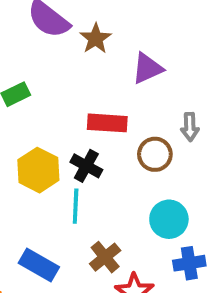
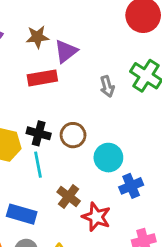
brown star: (96, 38) -> (37, 37), moved, turned -30
red rectangle: (107, 123) -> (42, 78), moved
brown circle: (155, 154) -> (73, 135), moved

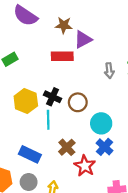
blue cross: (131, 186) -> (104, 147), moved, turned -35

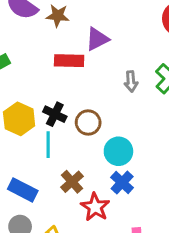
brown star: (64, 25) -> (58, 16), moved

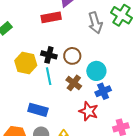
gray arrow: (131, 81) -> (95, 23), size x1.5
brown cross: (72, 182) -> (74, 83), moved
blue cross: (122, 183) -> (103, 91), turned 35

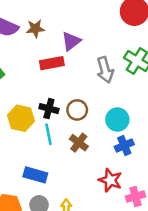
cyan circle: (96, 71) -> (117, 120), moved
blue cross: (103, 91) -> (124, 145), moved
red star: (89, 111) -> (110, 180), moved

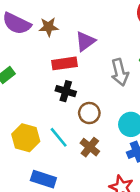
black cross: (49, 109) -> (66, 91), moved
yellow hexagon: (21, 118) -> (26, 138), moved
cyan line: (48, 134) -> (59, 137), turned -30

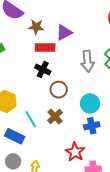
brown star: (49, 27) -> (36, 27), moved
cyan line: (59, 137) -> (31, 119), moved

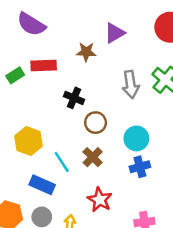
brown star: (36, 27) -> (86, 52), moved
purple triangle: (64, 33) -> (115, 33), moved
red rectangle: (45, 47) -> (44, 65), moved
red star: (75, 152) -> (100, 200), moved

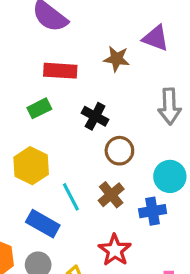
purple triangle: (115, 33) -> (156, 38), turned 45
green rectangle: (15, 75) -> (39, 108), moved
blue cross: (140, 167) -> (153, 211), moved

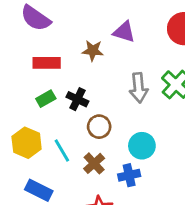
green rectangle: (39, 108) -> (46, 99), moved
cyan line: (71, 197) -> (62, 150), moved

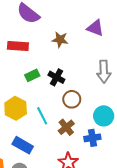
brown star: (93, 51) -> (60, 40), moved
red rectangle: (47, 63) -> (18, 46), moved

